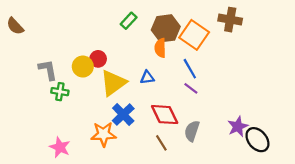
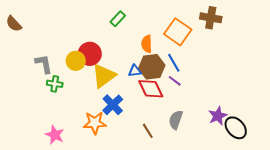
brown hexagon: (166, 28) -> (152, 67), moved
red circle: (98, 59) -> (90, 54), size x1.5
red diamond: (165, 115) -> (151, 89), moved

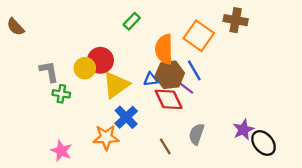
orange semicircle: (147, 44) -> (164, 49), size x1.5
purple line: (175, 81) -> (186, 88), moved

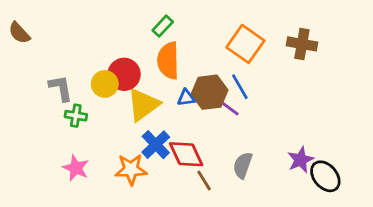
brown cross: (236, 20) -> (302, 44), moved
orange semicircle: (164, 49) -> (168, 61), moved
red diamond: (169, 99) -> (186, 154), moved
pink star: (61, 151) -> (76, 168), moved

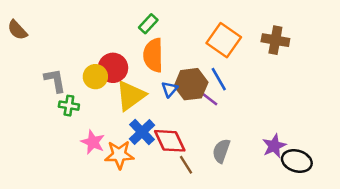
blue triangle: (186, 98) -> (170, 89), turned -42
pink star: (76, 168) -> (93, 142), moved
black ellipse: (325, 176) -> (297, 161), turned -32

